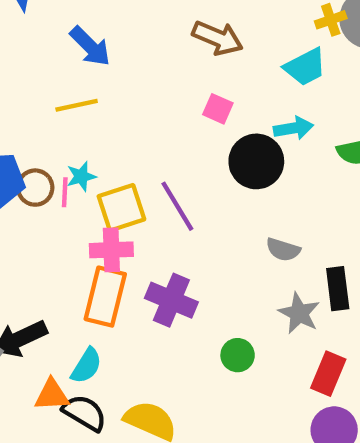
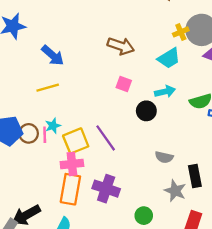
black circle: (256, 161) -> (146, 111), size x0.7

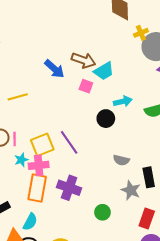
yellow cross: (181, 32) -> (141, 33), moved
blue arrow: (53, 55) -> (54, 69), moved
cyan trapezoid: (169, 58) -> (104, 71), moved
pink square: (124, 84) -> (86, 86), moved
cyan star: (53, 126) -> (21, 160), moved

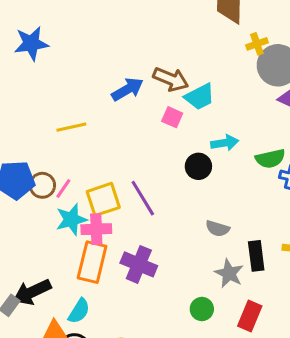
blue arrow: (54, 69) -> (127, 89), turned -75
pink line: (15, 139) -> (63, 189), turned 32
cyan star: (21, 160) -> (71, 219), size x1.5
green circle: (102, 212) -> (202, 309), moved

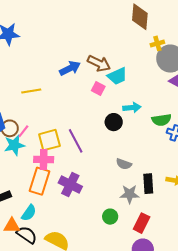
cyan star: (71, 219) -> (14, 145), moved
gray star: (229, 273) -> (130, 194), turned -30

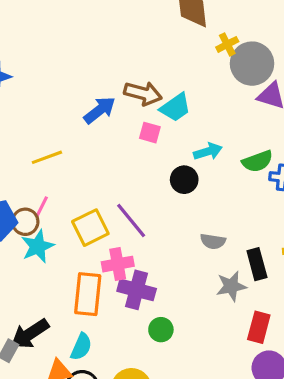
pink line: (23, 131) -> (42, 207), moved
pink cross: (44, 159) -> (118, 264), moved
green circle: (110, 217) -> (161, 330), moved

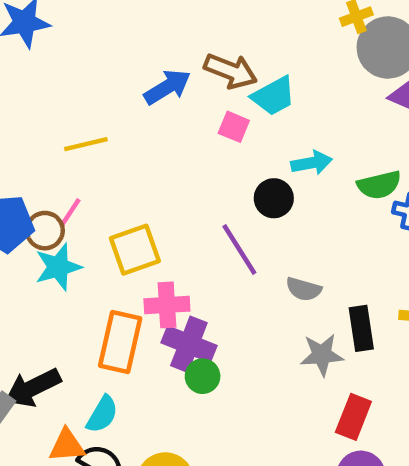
purple line: (131, 221) -> (239, 249), moved
green circle: (161, 330) -> (203, 376), moved

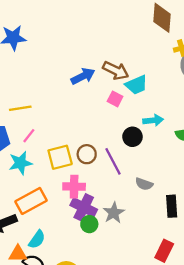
yellow line: (86, 144) -> (20, 108), moved
brown circle: (45, 231) -> (87, 154), moved
orange rectangle: (120, 342) -> (31, 201), moved, turned 44
gray star: (322, 355) -> (114, 213), moved, turned -30

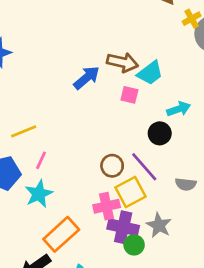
yellow square: (60, 157) -> (131, 192), moved

